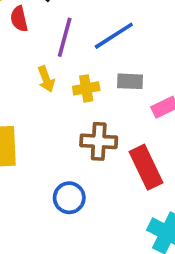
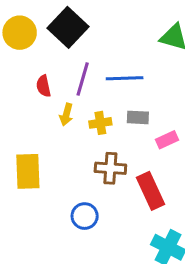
red semicircle: (19, 19) -> (43, 86), moved
blue line: (114, 36) -> (125, 78), turned 30
yellow arrow: (46, 79) -> (66, 114), turned 35

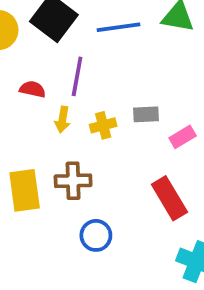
blue line: (125, 78) -> (119, 27), moved
red semicircle: (43, 86) -> (33, 89), turned 120
brown cross: (110, 168) -> (73, 181), moved

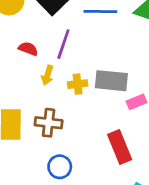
gray rectangle: (146, 114) -> (111, 81), size x1.6

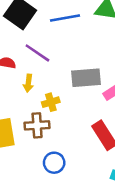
purple line: (63, 44) -> (37, 53), turned -64
yellow cross: (78, 84) -> (51, 102), moved

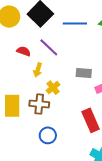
gray rectangle: (86, 78) -> (84, 73), size x0.7
yellow cross: (51, 102) -> (53, 88), turned -32

